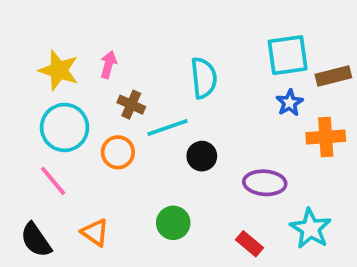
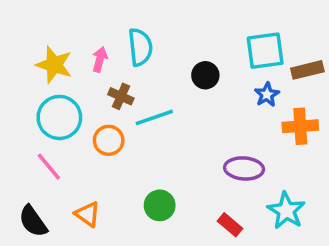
cyan semicircle: (204, 78) -> (140, 47), moved
black circle: (202, 156) -> (205, 75), moved

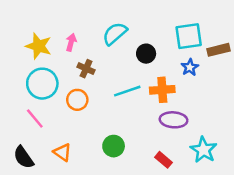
cyan semicircle: (140, 47) -> (115, 34), moved, turned -125
cyan line: (154, 117) -> (127, 91), moved
orange cross: (300, 126) -> (162, 90), moved

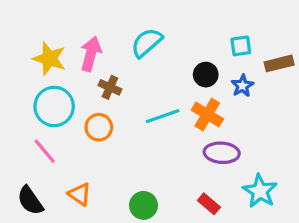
cyan square: (189, 36) -> (241, 46), size x0.6
pink arrow: (71, 42) -> (91, 54), size x1.5
black circle: (146, 54) -> (206, 75), moved
orange cross: (162, 90) -> (207, 114), turned 35
green circle: (114, 146) -> (143, 205), moved

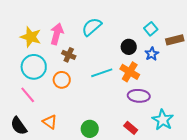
cyan square: (241, 46) -> (151, 29), turned -32

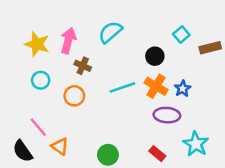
blue star: (152, 54) -> (183, 89), moved
cyan circle: (34, 67) -> (41, 80), size x0.6
pink line: (28, 95) -> (38, 127), moved

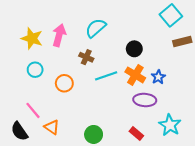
cyan square: (181, 35) -> (171, 15), moved, size x1.5
brown cross: (83, 66) -> (86, 57), moved

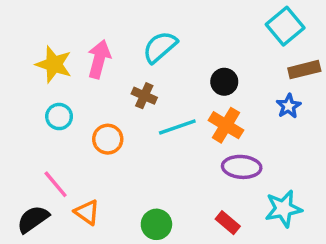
blue star: (158, 77) -> (289, 106), moved
cyan star: (170, 125) -> (283, 209), turned 30
black semicircle: (19, 131) -> (33, 219), turned 90

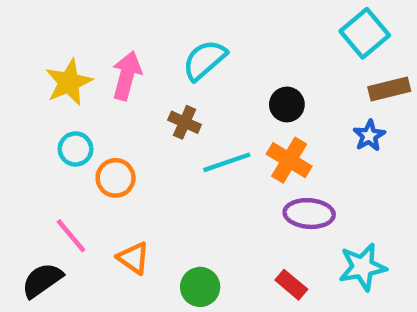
yellow star: (54, 64) -> (69, 82), turned 30
orange circle: (108, 139) -> (116, 178), moved
orange triangle: (87, 212) -> (133, 258), moved

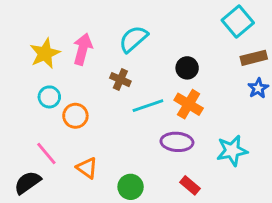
blue star: (369, 136) -> (258, 88), moved
purple ellipse: (309, 214) -> (177, 142), moved
cyan star: (363, 267) -> (232, 151), moved

